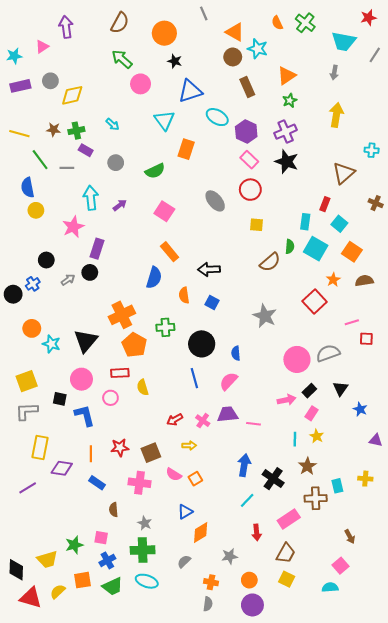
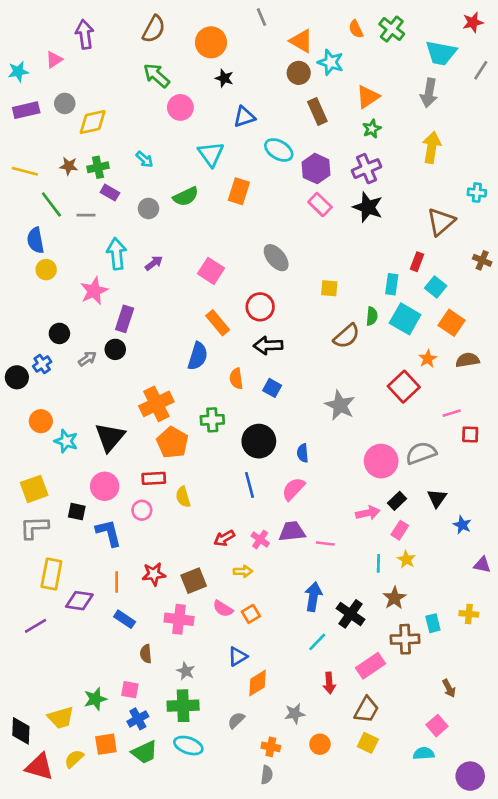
gray arrow: (334, 73) -> (429, 93), size x1.5
blue triangle: (190, 91) -> (244, 117), size x0.7
green semicircle: (155, 171) -> (186, 197), moved
red circle: (250, 190) -> (260, 307), moved
purple circle: (252, 605) -> (470, 776), moved

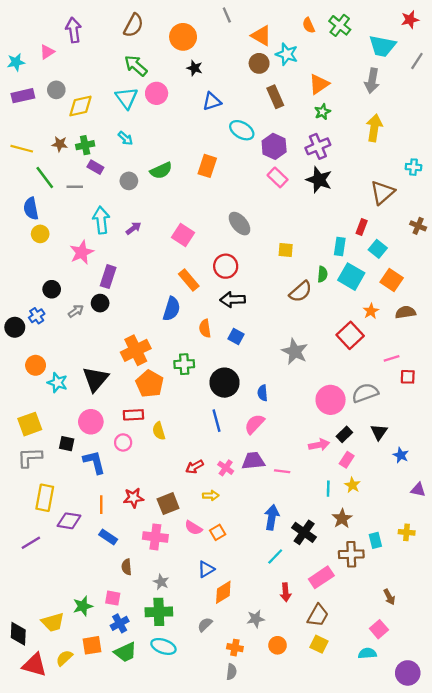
cyan triangle: (211, 154) -> (127, 98), moved

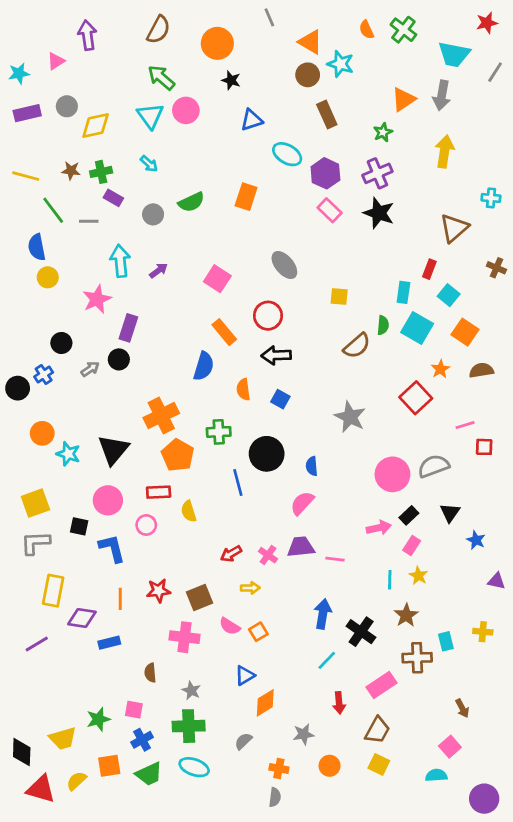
orange triangle: (319, 84) -> (403, 99), moved
blue line: (216, 421) -> (238, 483), moved
blue rectangle: (108, 537) -> (109, 643), moved, turned -48

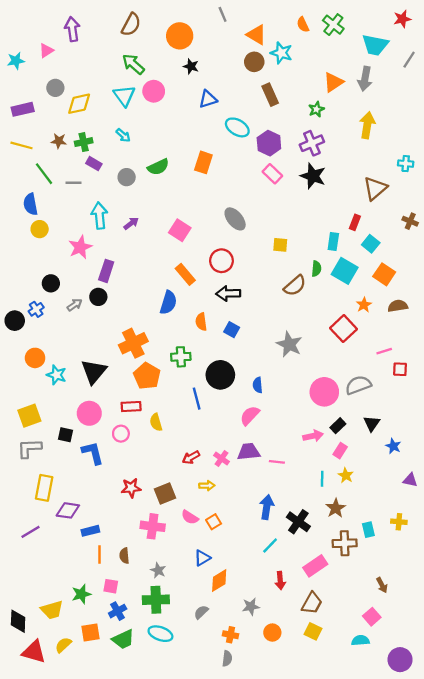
purple rectangle: (27, 113) -> (23, 109), moved
orange line: (120, 599) -> (99, 555), moved

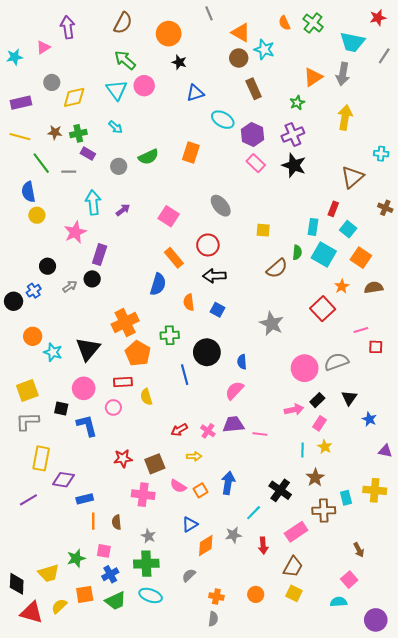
blue arrow: (267, 507) -> (228, 483), moved
yellow cross: (399, 522) -> (375, 490), size x1.5
gray star: (251, 607) -> (233, 535), moved

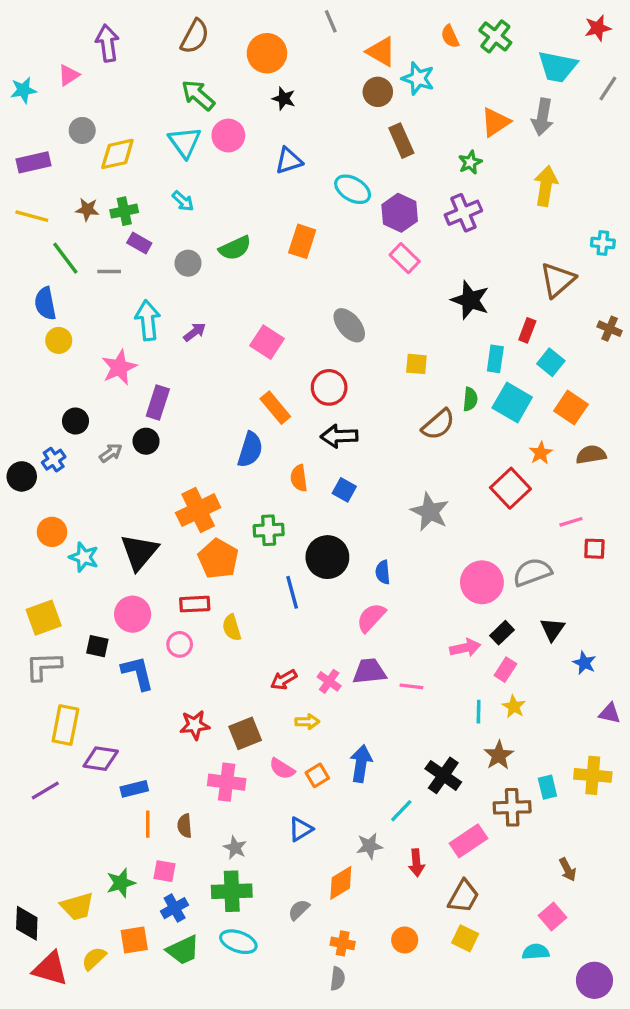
blue triangle: (195, 93) -> (289, 161), moved
black star: (294, 165) -> (470, 300), moved
orange diamond: (206, 546) -> (341, 883), moved

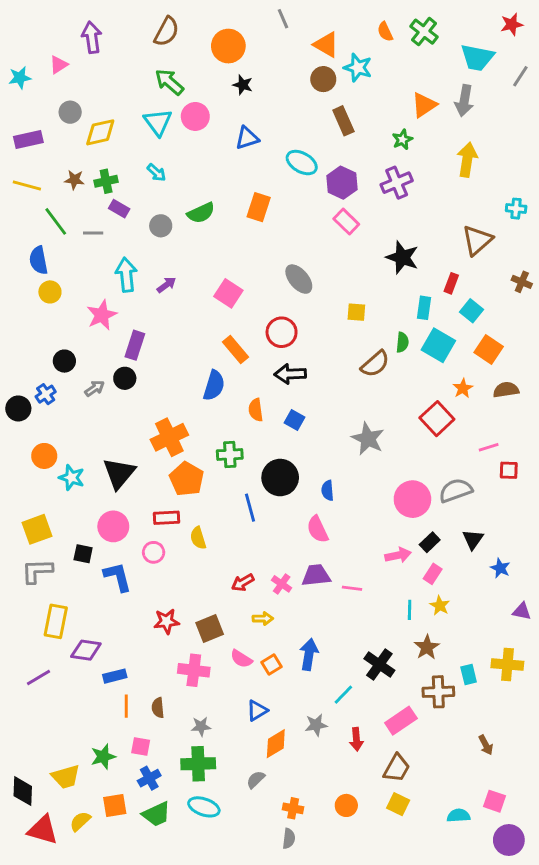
pink semicircle: (371, 618) -> (318, 529), turned -68
gray star: (235, 848) -> (201, 726), turned -30
orange diamond: (341, 883) -> (276, 744), moved
pink square: (552, 916) -> (494, 801), moved, turned -30

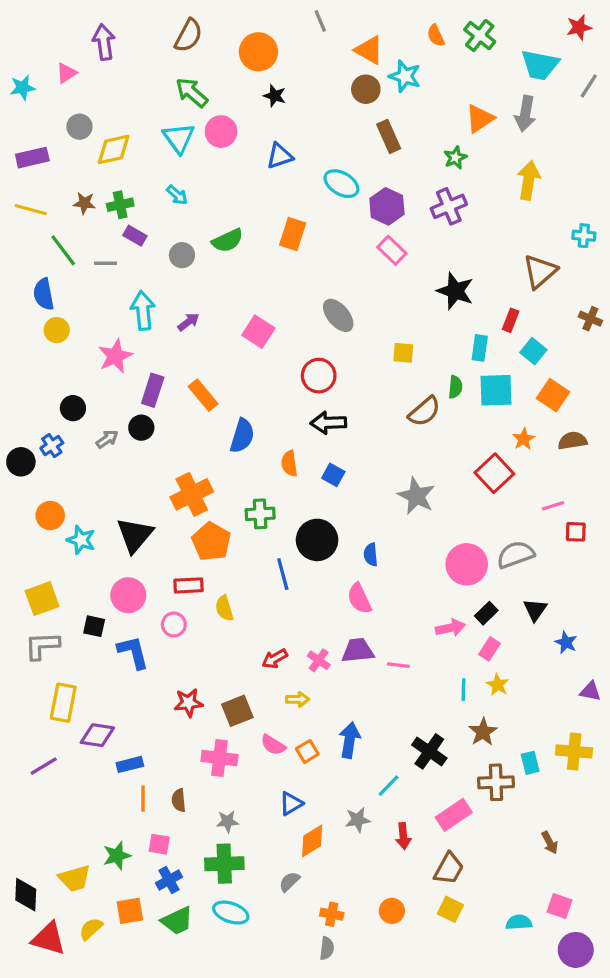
cyan square: (438, 345) -> (496, 390), turned -32
orange rectangle: (236, 350) -> (203, 395), moved

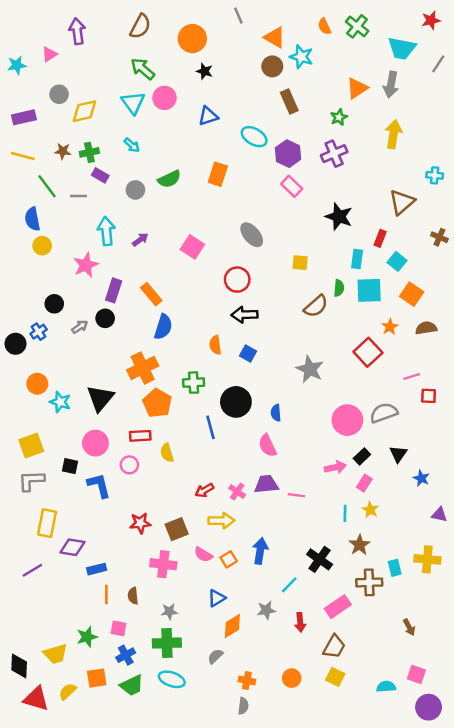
blue semicircle: (242, 436) -> (163, 327), moved
yellow arrow: (297, 699) -> (221, 521), size x1.5

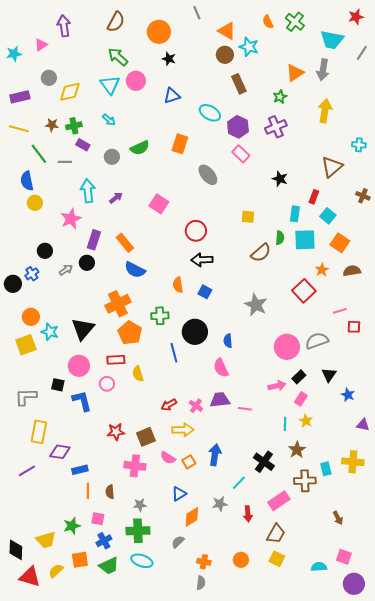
black star: (339, 217) -> (280, 179), size x0.7
gray ellipse: (252, 235) -> (208, 175), moved
blue semicircle: (163, 327) -> (135, 270), turned 100
yellow square: (31, 446) -> (26, 345), moved

